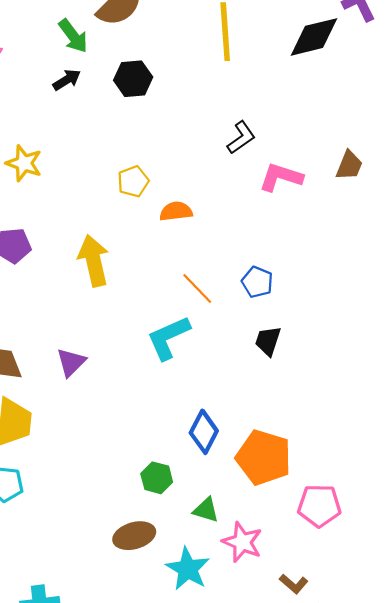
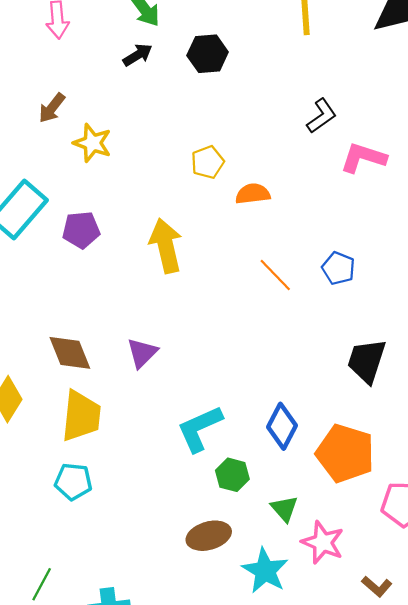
cyan L-shape: (168, 338) -> (200, 428), moved
black trapezoid: (268, 341) -> (367, 361), moved, size x1.4
green triangle: (206, 510) -> (284, 509), turned 32

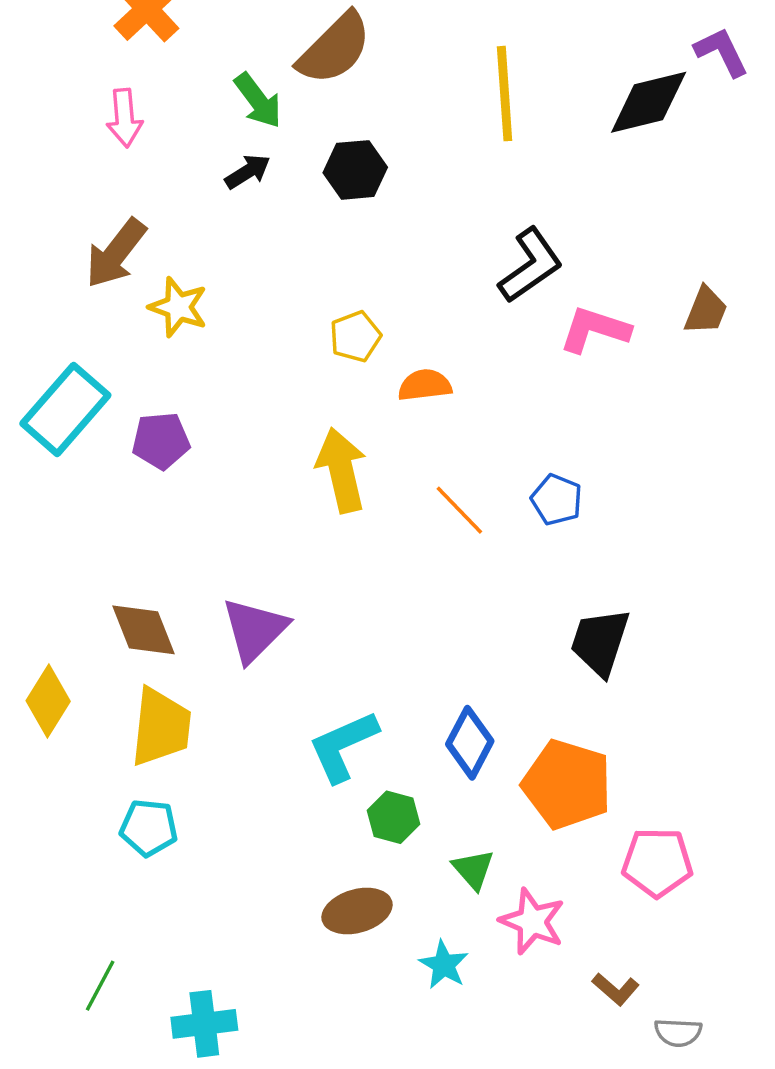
brown arrow: (52, 108) -> (116, 253), size x1.5
black L-shape: (322, 116) -> (531, 265), size x1.4
yellow arrow: (166, 246) -> (341, 470), moved
purple triangle: (142, 353) -> (255, 630), size x1.4
cyan star: (265, 571) -> (444, 965), size x0.7

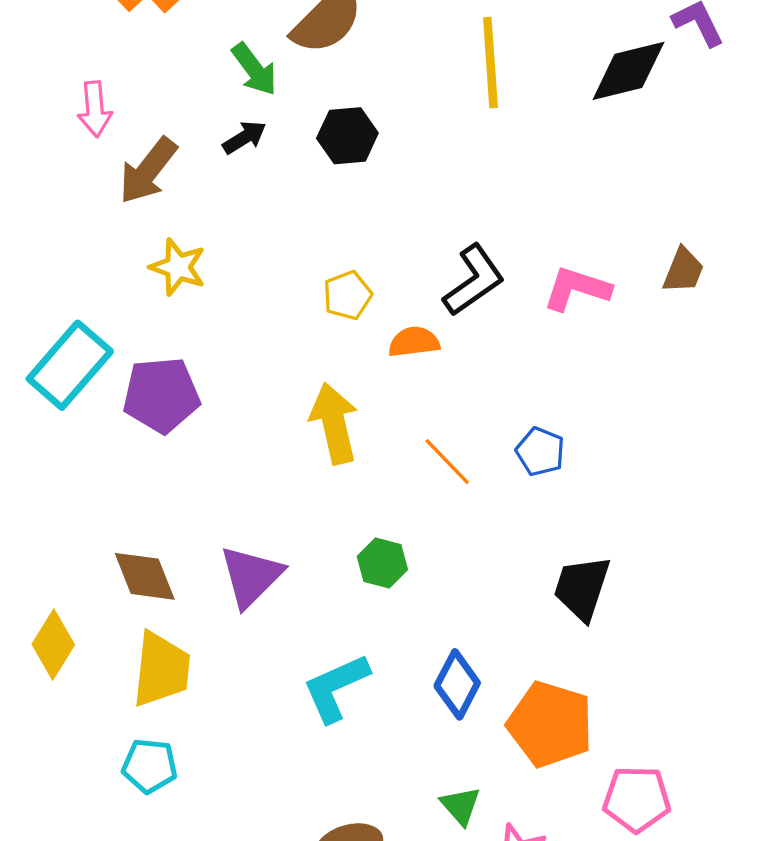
pink arrow: (124, 118) -> (95, 109), moved
brown arrow: (116, 253) -> (148, 171), moved
black L-shape: (531, 265) -> (474, 280), moved
purple pentagon: (161, 441) -> (161, 395), size x1.4
green hexagon: (393, 817) -> (382, 563), moved

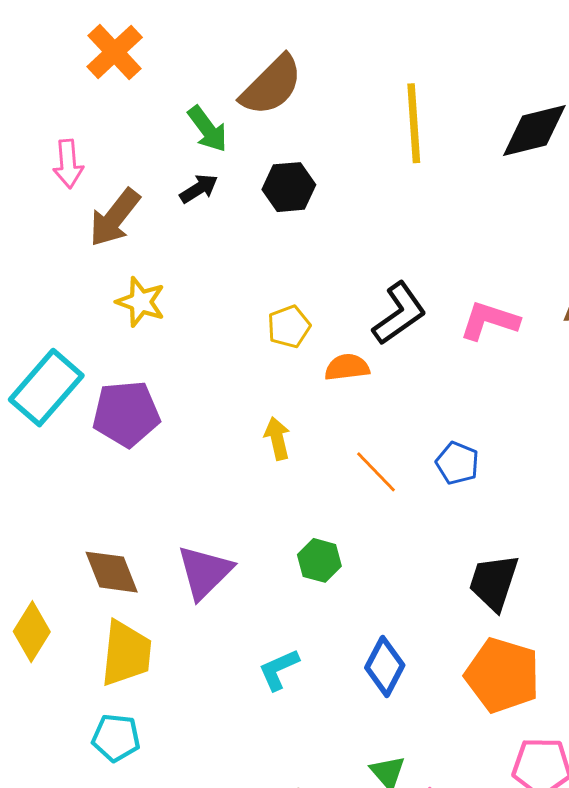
yellow arrow: (334, 423) -> (277, 438), size x0.6
cyan L-shape: (336, 688) -> (279, 669), size x0.7
orange pentagon: (550, 724) -> (502, 675), moved

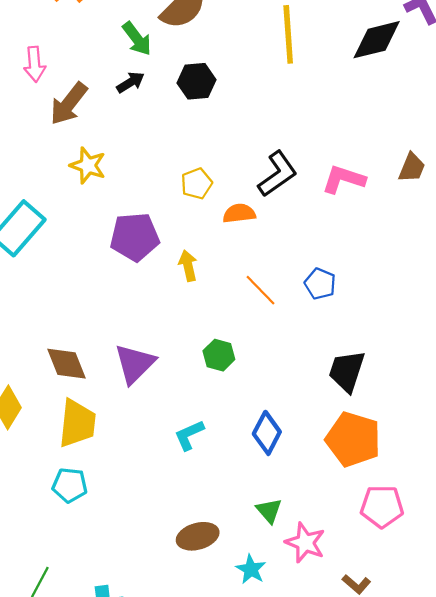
purple pentagon: (126, 414) -> (135, 237), moved

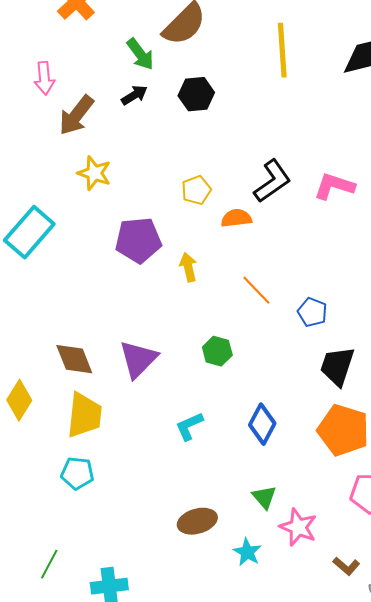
blue pentagon: (320, 284) -> (312, 312), moved

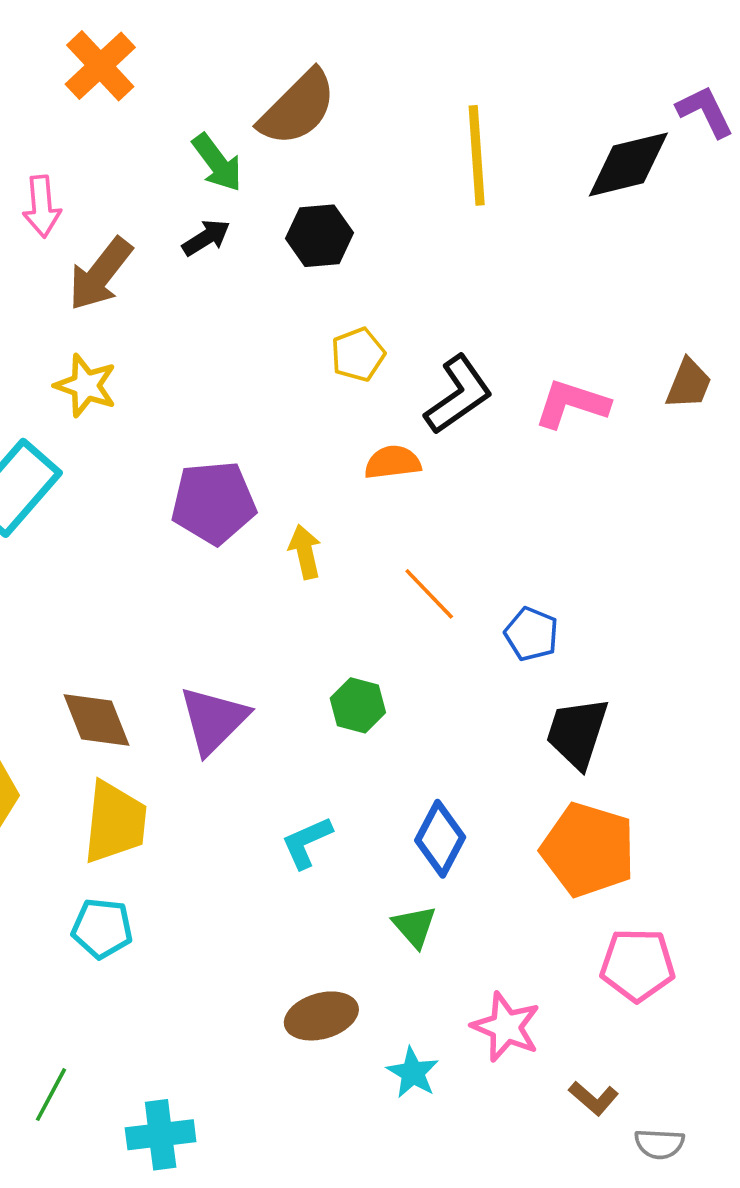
yellow star: (94, 173) -> (86, 386), moved
yellow pentagon: (196, 190) -> (358, 354), moved
green triangle: (264, 497) -> (415, 926), moved

